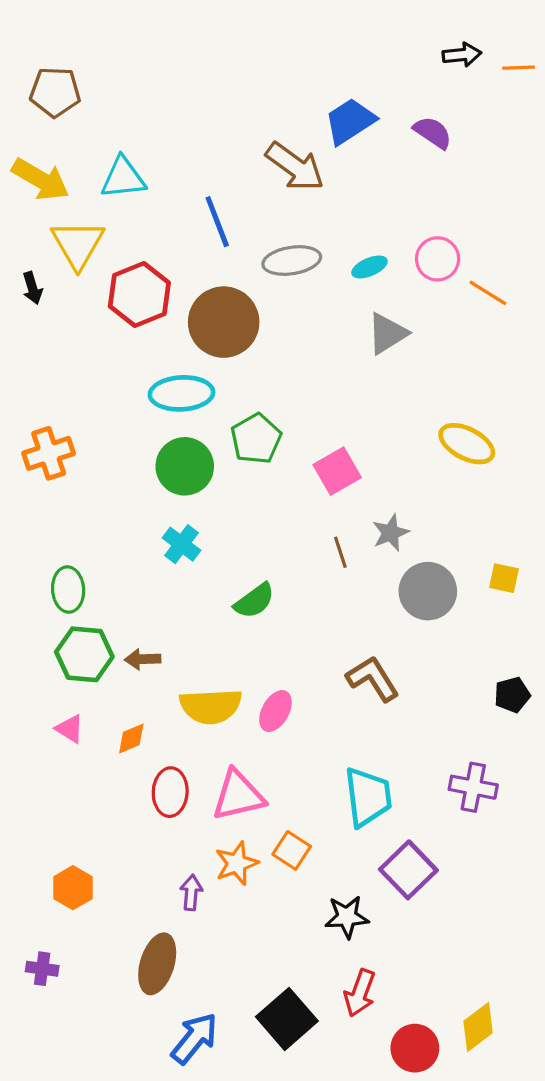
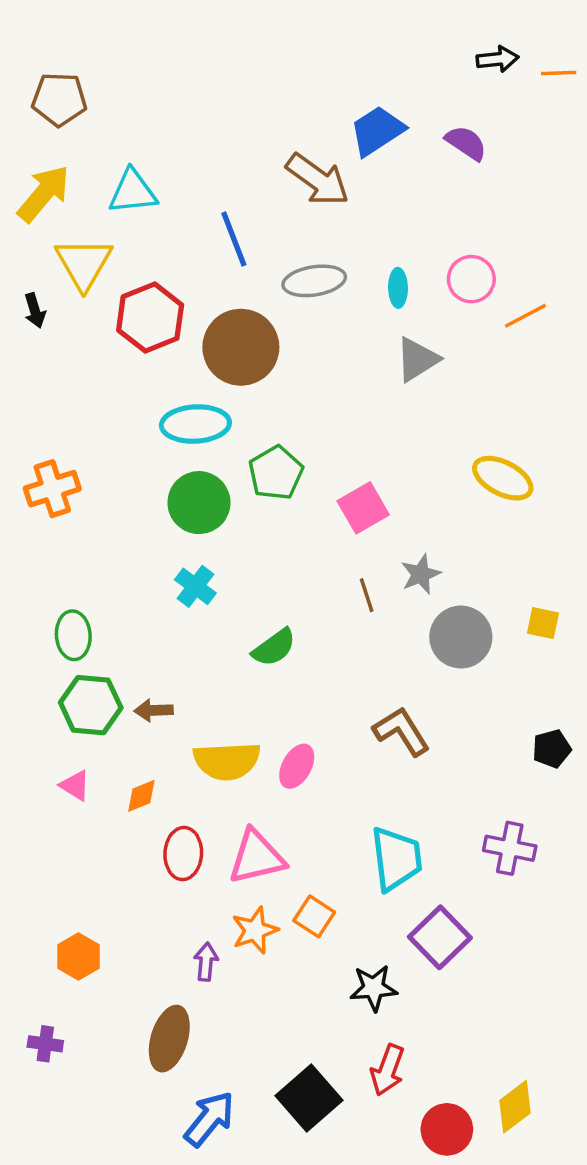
yellow arrow: (41, 179) -> (44, 194), turned -80
cyan ellipse: (369, 267) -> (398, 288), turned -68
orange line: (488, 293) -> (525, 316), turned -60

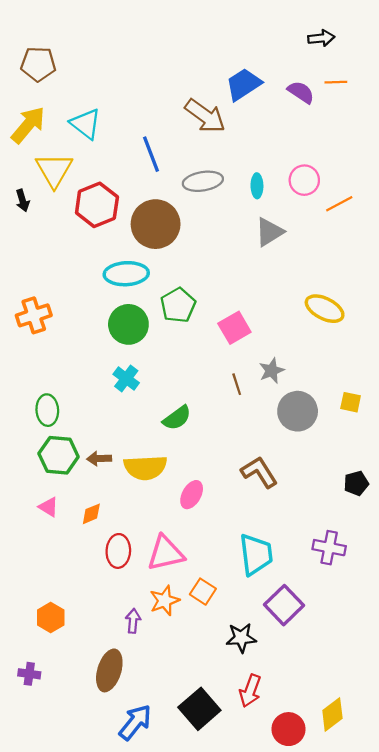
orange line: (559, 73) -> (336, 82), moved
cyan triangle: (133, 192) -> (86, 124), turned 44
yellow semicircle: (227, 761) -> (145, 468), moved

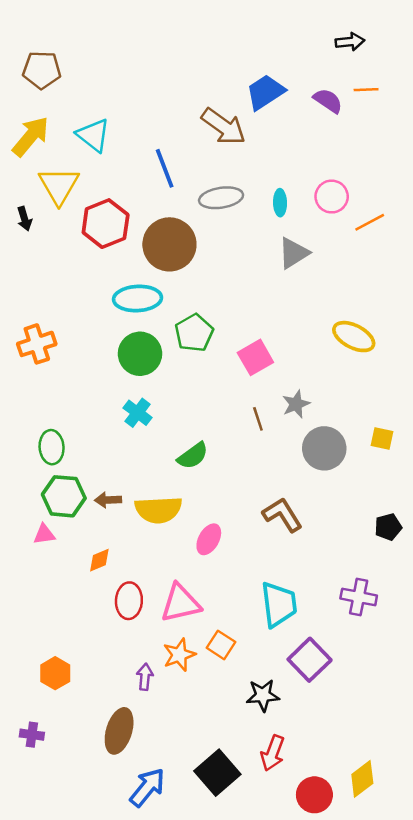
pink triangle: (48, 507) -> (44, 534), moved, turned -40

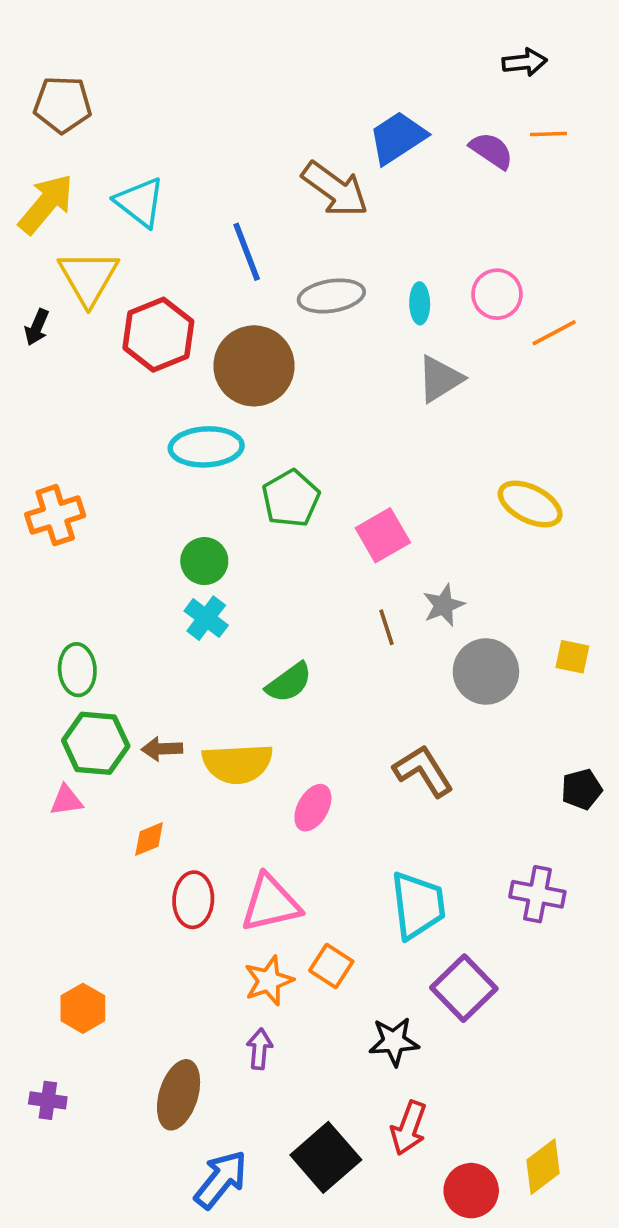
black arrow: (24, 219) -> (37, 327), turned 40
green circle: (140, 354) -> (204, 561), moved, size x0.7
purple arrow: (145, 677) -> (260, 1049), moved

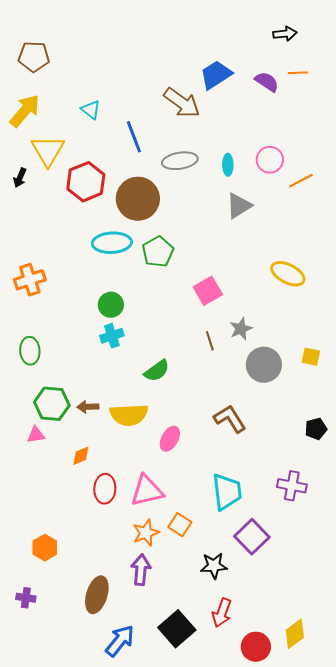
cyan triangle: (140, 202) -> (91, 110), moved, size x0.7
green pentagon: (291, 498) -> (158, 252), moved
cyan cross: (206, 618) -> (112, 336), turned 35
green ellipse: (77, 670) -> (30, 351), moved
purple arrow: (260, 1049) -> (141, 570), size x1.4

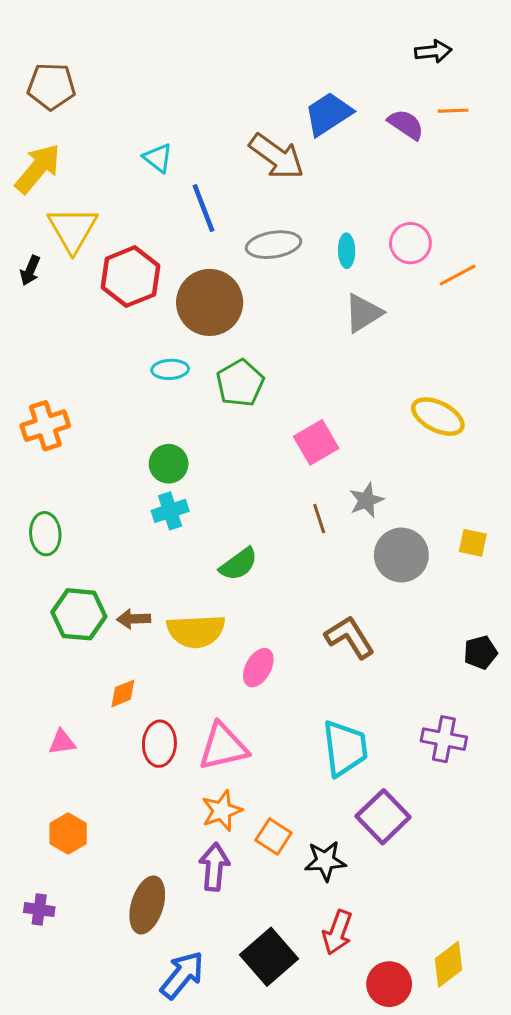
cyan triangle: (91, 110) -> (158, 158), moved
cyan ellipse: (112, 243) -> (170, 369), size x0.6
pink triangle: (36, 435) -> (62, 742), moved
orange square: (180, 525) -> (274, 836), moved

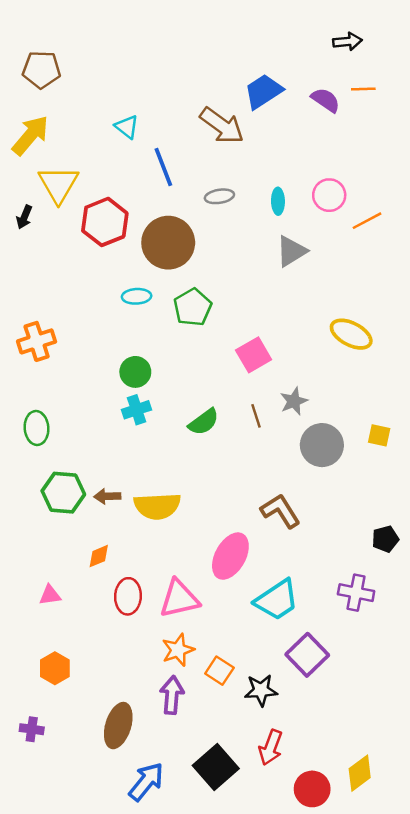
gray ellipse: (274, 245) -> (219, 196), size x0.7
green semicircle: (239, 564) -> (204, 422), moved
black pentagon: (480, 652) -> (385, 539), moved
pink ellipse: (258, 668) -> (230, 556), moved, size x1.5
cyan trapezoid: (345, 748) -> (277, 600), turned 63

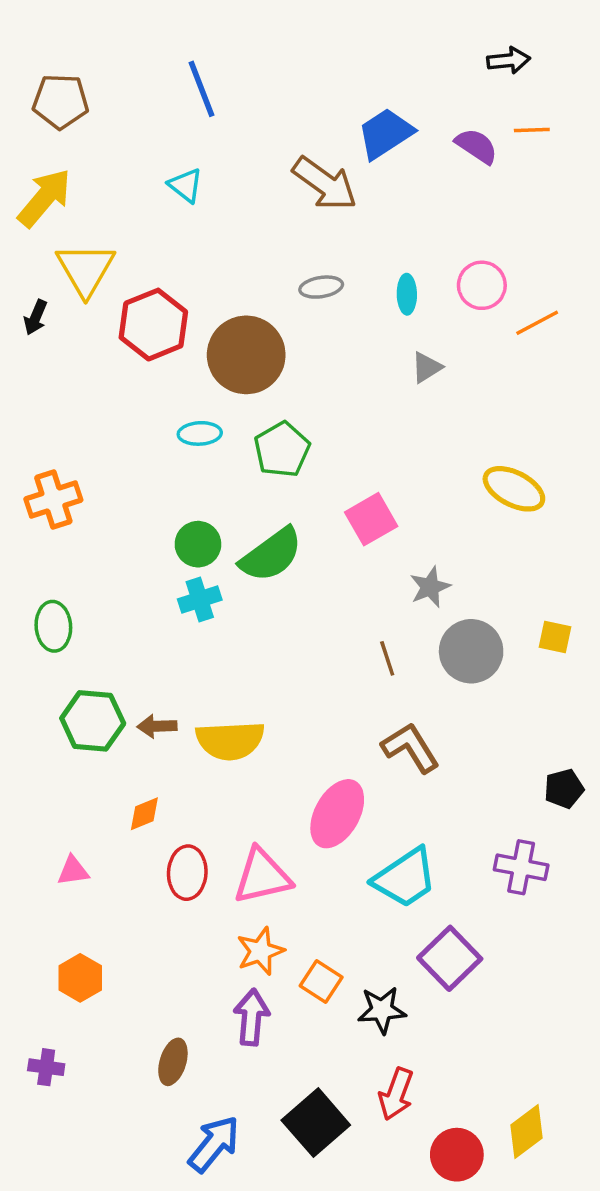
blue line: (163, 167) -> (202, 89), moved
gray triangle: (291, 251) -> (426, 367), size x0.7
brown line: (256, 416) -> (387, 658), moved
green semicircle: (204, 422) -> (271, 555), moved, size x1.4
brown ellipse: (118, 726) -> (173, 1062), size x0.7

